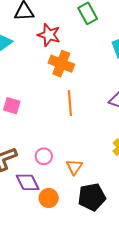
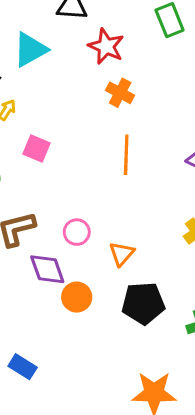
orange cross: (61, 64) -> (120, 93), size x0.7

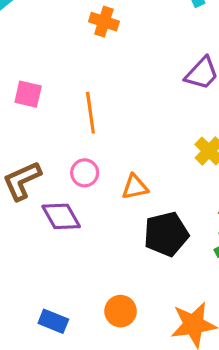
orange line: (126, 155) -> (90, 113), moved
orange triangle: (122, 254) -> (135, 187), turned 48
orange circle: (77, 297) -> (121, 311), moved

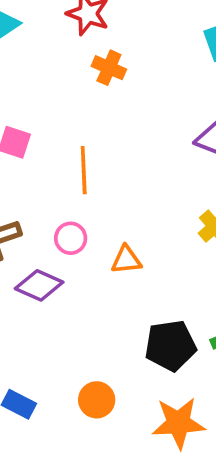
purple diamond: (61, 216) -> (39, 285), turned -42
black pentagon: (166, 234) -> (170, 346), moved

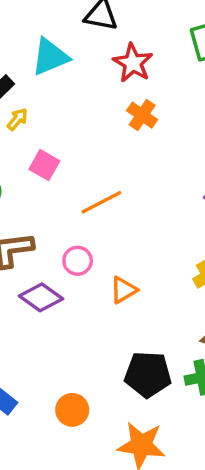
orange line: (84, 170) -> (101, 202), turned 54
orange triangle: (126, 260) -> (124, 290), turned -36

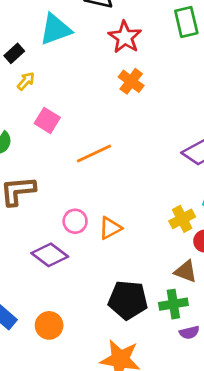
pink circle: (78, 261) -> (75, 221), moved
purple diamond: (41, 297) -> (50, 255), moved
orange circle: (72, 410) -> (49, 325), moved

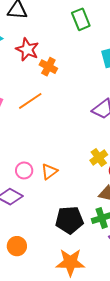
red star: (125, 37) -> (27, 49), moved
orange line: (94, 154) -> (30, 101), moved

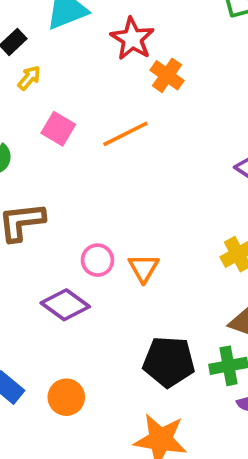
orange triangle: (49, 172) -> (144, 268), turned -30

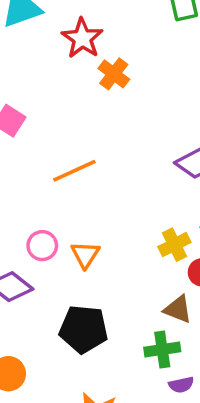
orange line: (125, 134) -> (74, 171), moved
black pentagon: (169, 362) -> (84, 329), moved

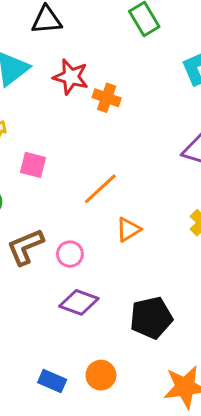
pink circle: (42, 246) -> (70, 254), moved
orange triangle: (85, 255) -> (128, 230), moved, turned 44

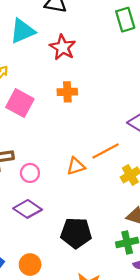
orange cross: (107, 98) -> (67, 92), moved, turned -36
pink square: (33, 165) -> (20, 103), size x1.4
orange line: (100, 189) -> (106, 151), moved

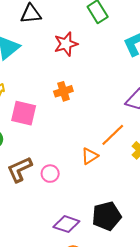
red star: (63, 47) -> (66, 44), moved, turned -30
purple diamond: (28, 209) -> (66, 224), moved

